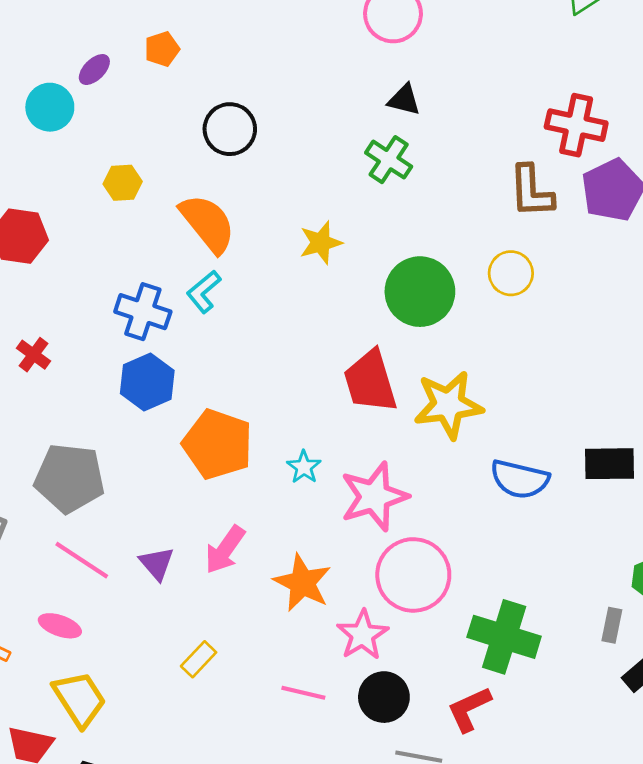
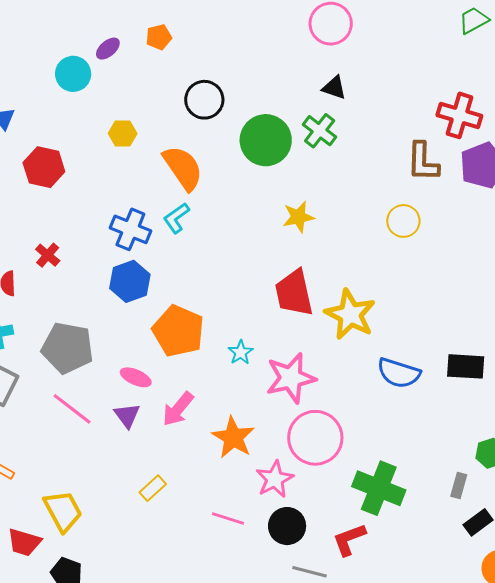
yellow star: (321, 243) -> (298, 217), moved
green circle: (420, 292) -> (266, 140), moved
yellow star: (448, 405) -> (350, 314), turned 30
pink ellipse: (60, 626) -> (136, 377), moved

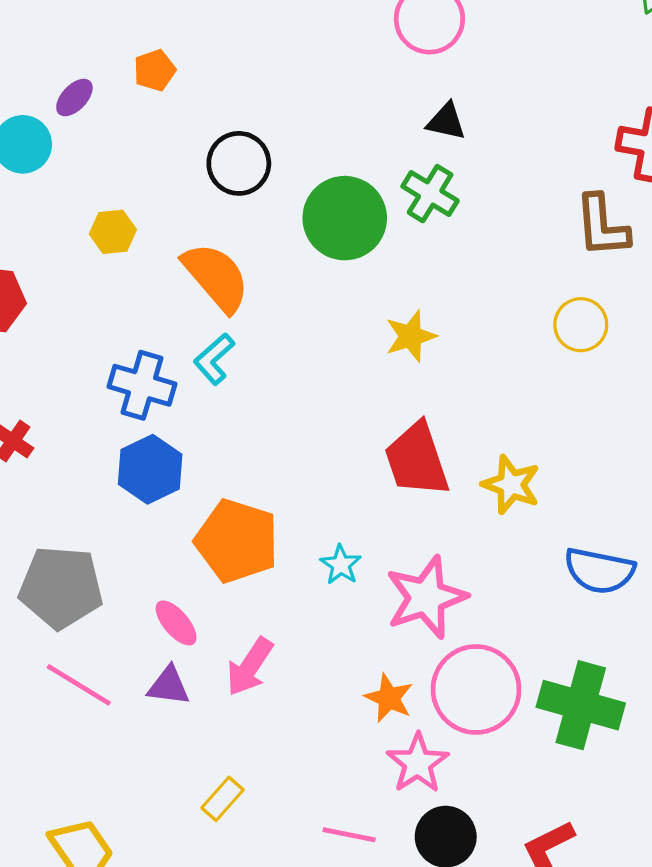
yellow star: (350, 314) -> (511, 485), size x0.7
pink ellipse: (136, 377) -> (176, 623), turned 32
purple triangle: (127, 415) -> (169, 686), turned -40
orange star: (233, 437) -> (389, 698), moved, size x0.7
green cross: (379, 488) -> (581, 705), moved

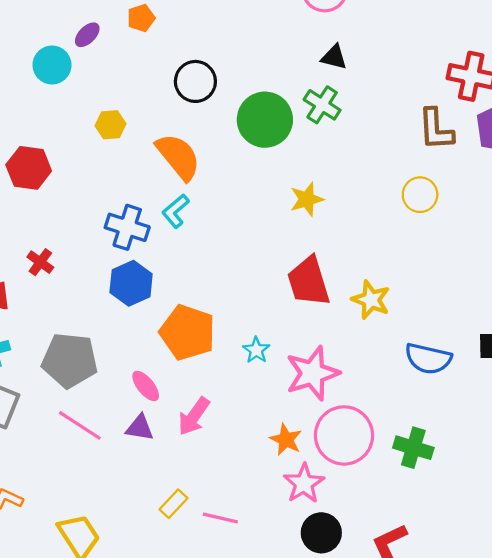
green cross: (581, 705) -> (413, 448), size x0.7
pink line: (349, 835) -> (220, 518), moved

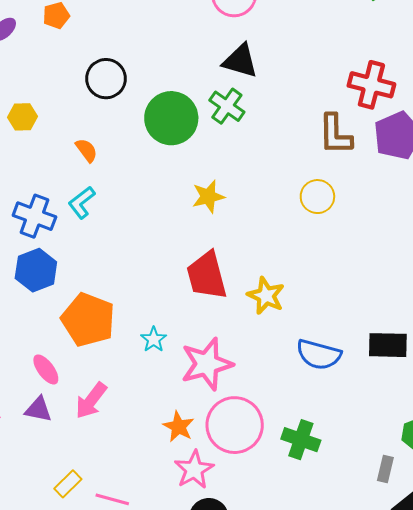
black triangle: (334, 57) -> (240, 61), size x1.4
orange semicircle: (178, 157) -> (86, 150), size x0.5

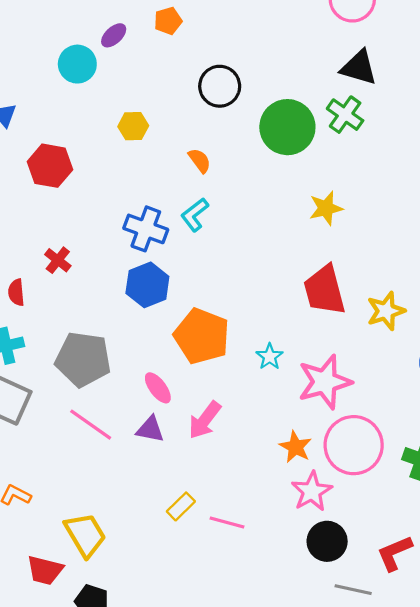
yellow star: (266, 296) -> (386, 311), turned 30

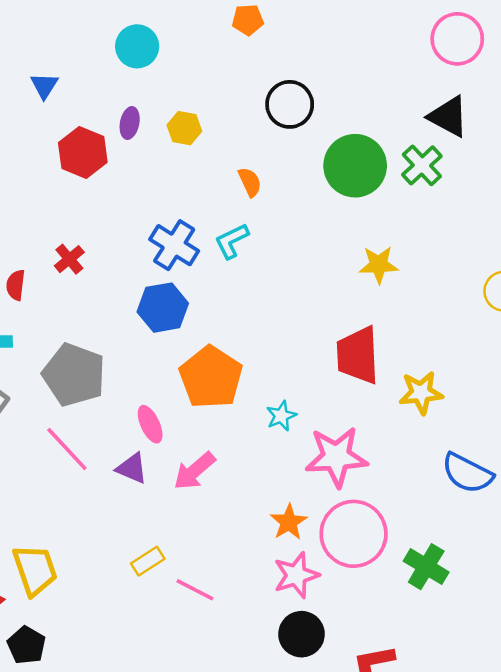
purple ellipse: (114, 35) -> (130, 123), moved, turned -48

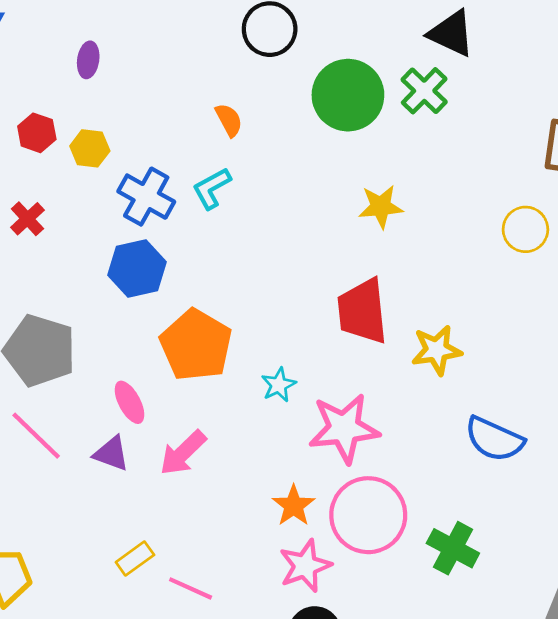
yellow hexagon: (184, 128) -> (90, 148), moved
red hexagon: (83, 153) -> (37, 133), moved, size x0.7

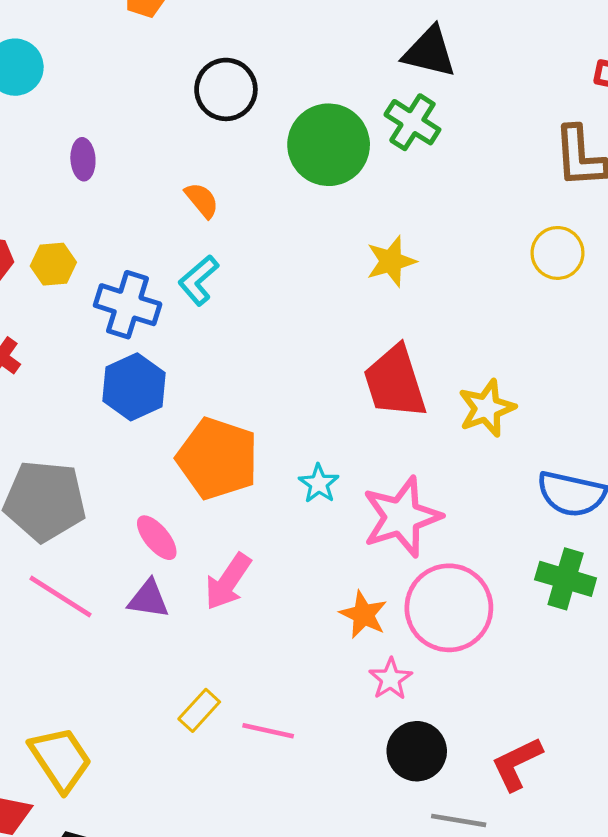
purple ellipse: (88, 60) -> (83, 159), moved
green cross: (453, 548) -> (566, 579), moved
pink star: (305, 566) -> (391, 679), size x0.7

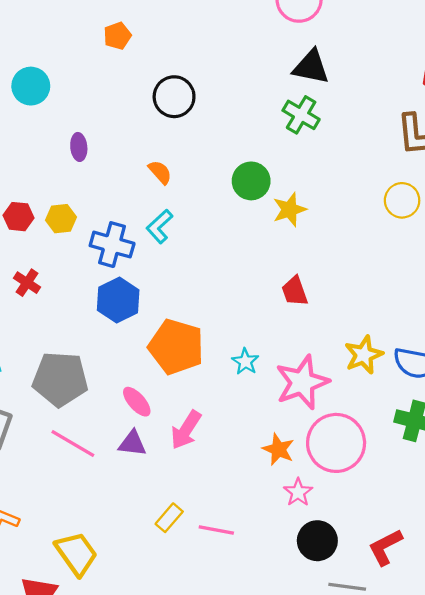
green circle: (329, 145) -> (251, 181), moved, size x0.7
red trapezoid: (395, 382) -> (295, 291), size x0.6
yellow star: (487, 408) -> (364, 355), moved

